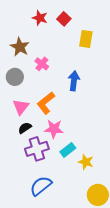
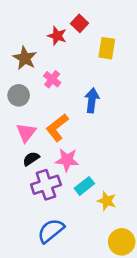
red star: (40, 18) -> (57, 36), moved

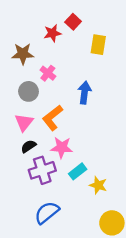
red star: (57, 36) -> (53, 33), turned -30
brown star: (25, 58) -> (23, 54), turned -30
gray circle: (19, 95) -> (29, 91), moved

